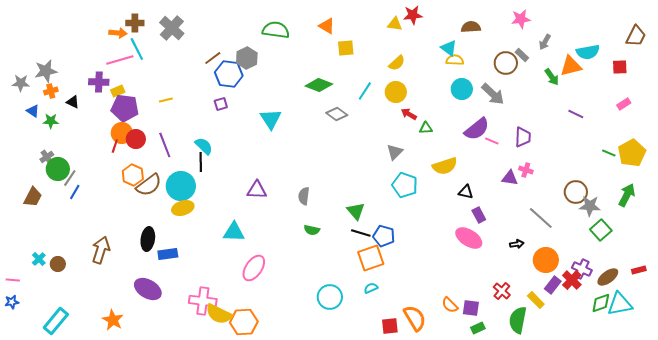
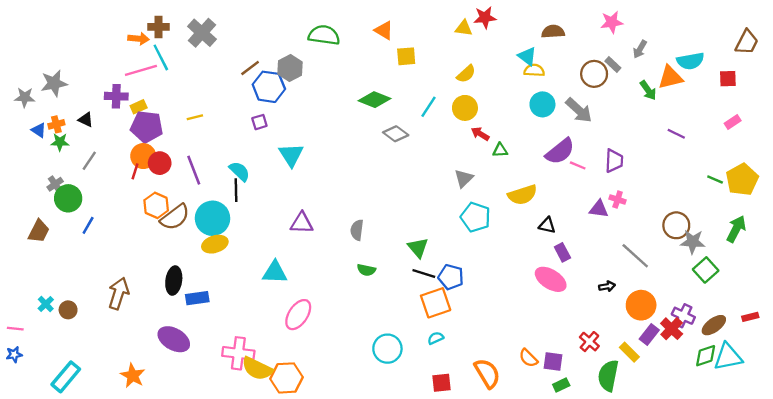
orange cross: (51, 91) -> (56, 124), moved
cyan triangle: (271, 119) -> (291, 155), moved
gray line: (70, 178) -> (89, 161), moved
red square: (390, 326) -> (441, 383), moved

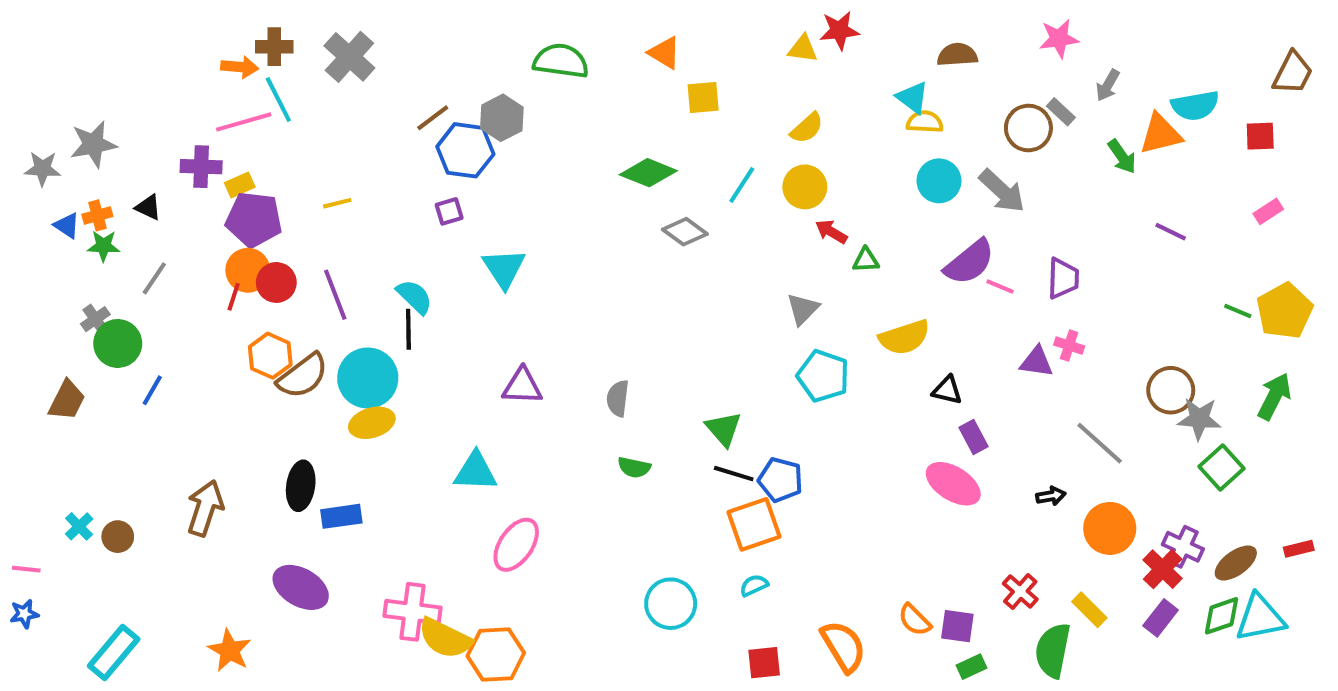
purple rectangle: (649, 335) -> (1161, 618), moved

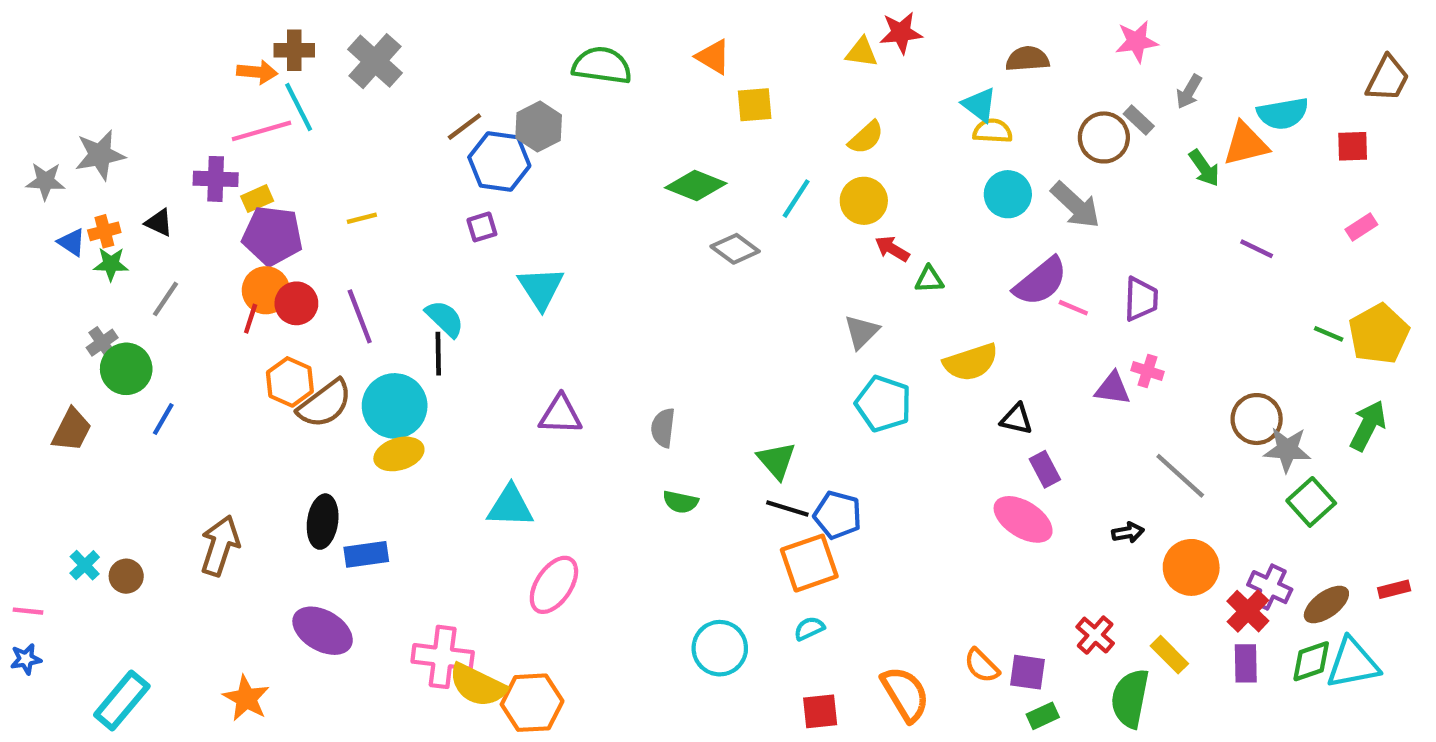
purple rectangle: (1161, 618) -> (1246, 663), turned -39

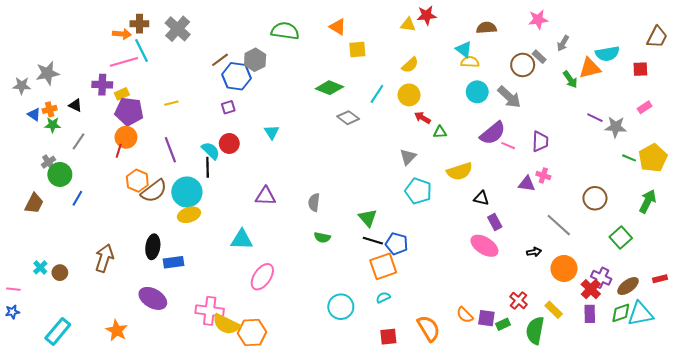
cyan triangle: (541, 288) -> (272, 132), moved, size x0.7
red circle: (296, 303) -> (229, 143), moved
gray star: (1287, 450) -> (616, 127), moved
green rectangle: (1043, 716) -> (503, 324), moved

